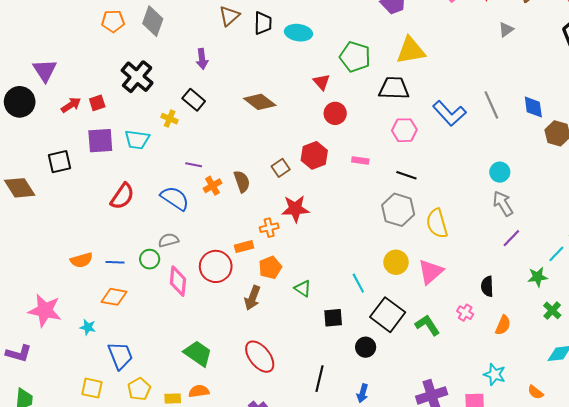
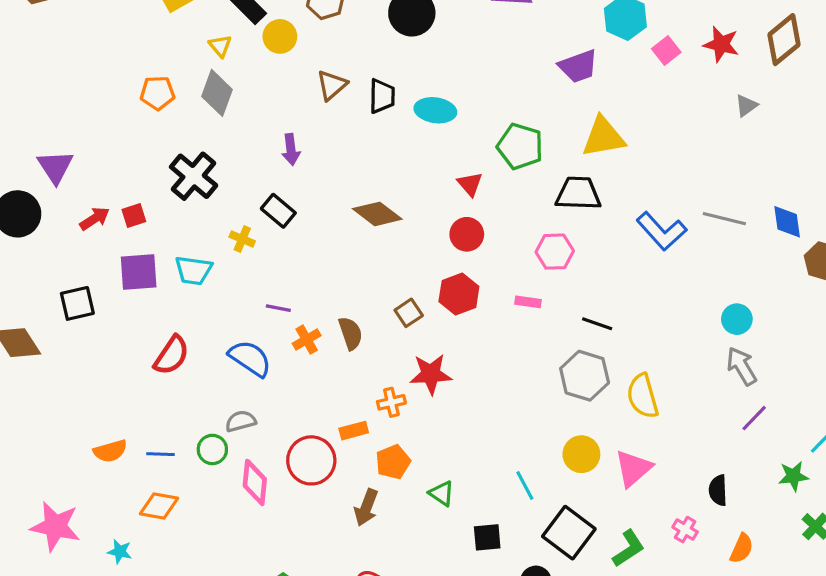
gray line: (491, 105) -> (724, 219), turned -52
red circle: (335, 113) -> (467, 234), moved
pink hexagon: (404, 130) -> (555, 252), moved
green L-shape: (427, 325) -> (629, 548), turned 90

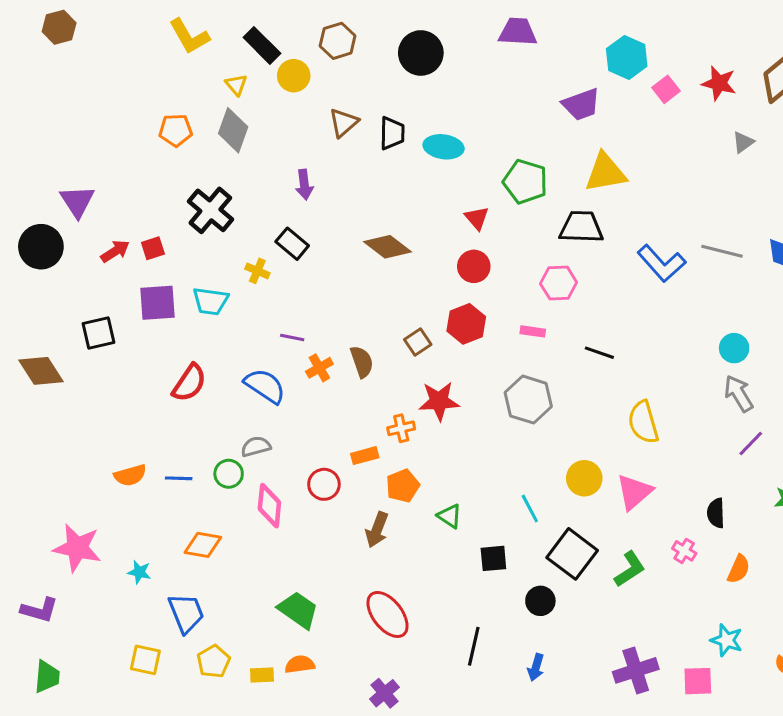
gray hexagon: (585, 376) -> (528, 400), moved
red circle: (311, 460) -> (324, 484), size x0.7
orange diamond: (159, 506) -> (203, 545), moved

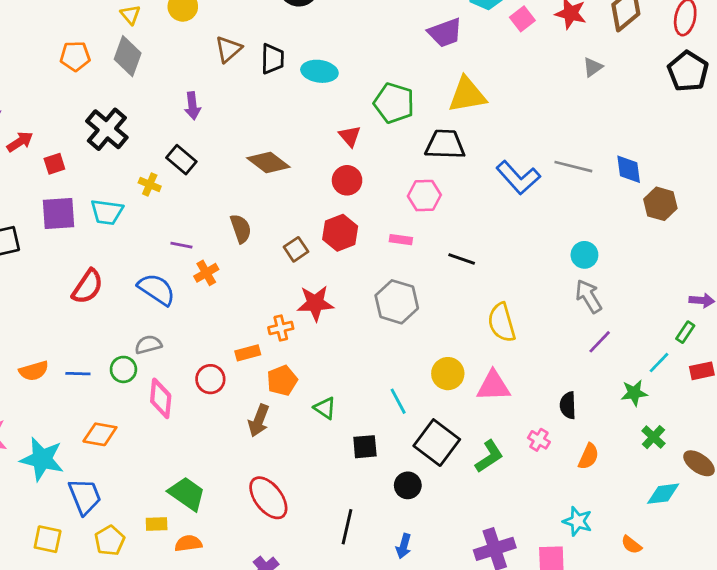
red arrow: (115, 251) -> (20, 142), moved
brown semicircle: (362, 362) -> (241, 229), moved
pink triangle: (634, 492) -> (493, 386), turned 39
cyan star: (139, 572) -> (42, 459), size x2.0
yellow rectangle: (262, 675) -> (157, 524), moved

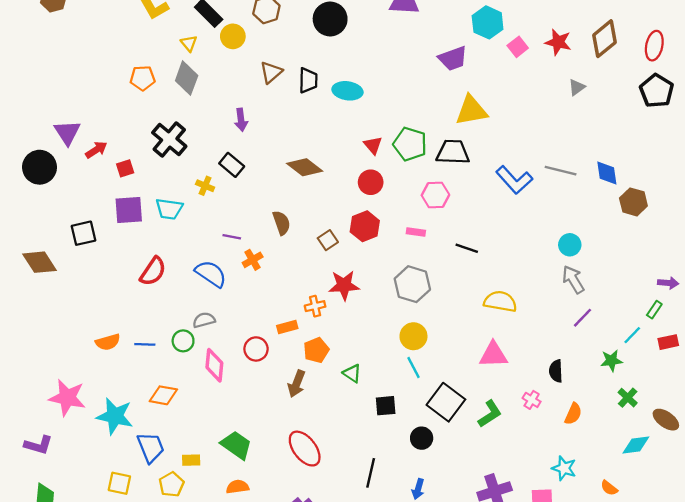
green pentagon: (394, 103) -> (410, 144), moved
yellow semicircle: (502, 323) -> (500, 302), turned 116
yellow circle: (448, 374) -> (413, 336), moved
yellow rectangle: (157, 524) -> (191, 460), moved

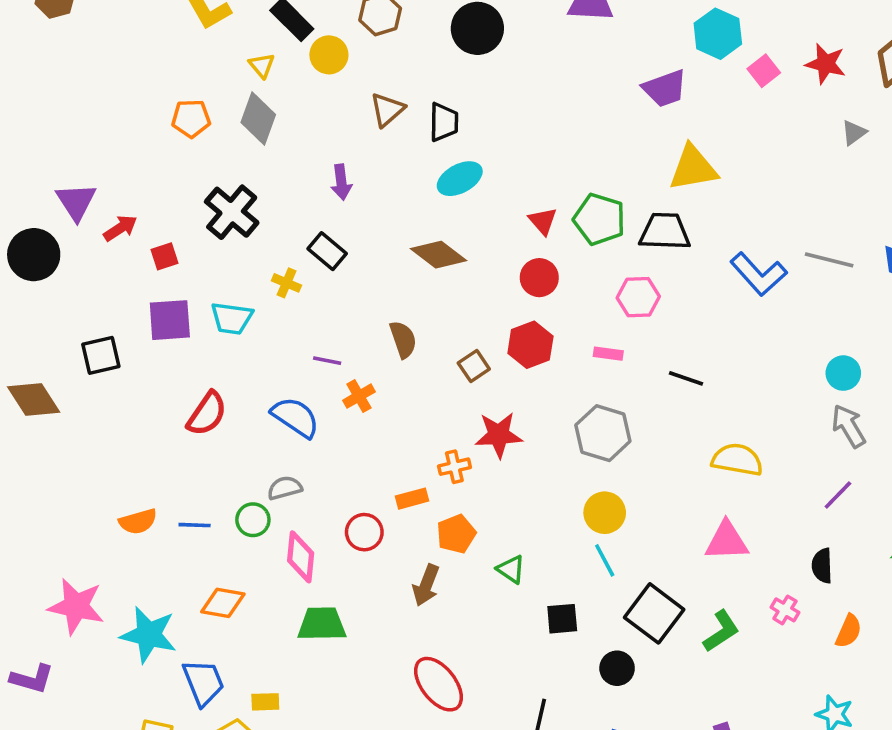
cyan ellipse: (347, 91) -> (460, 179), moved, turned -36
purple line: (583, 318) -> (838, 495), moved
green trapezoid: (236, 445) -> (322, 624), moved, turned -36

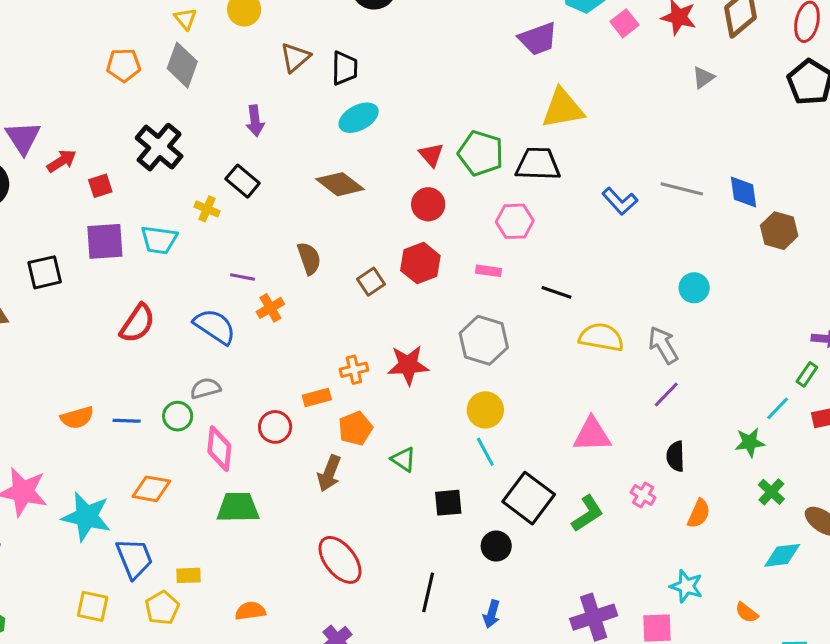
blue L-shape: (758, 274) -> (620, 201), size x0.7
gray arrow: (849, 426) -> (663, 345), moved
red star: (499, 435) -> (408, 365), moved
yellow semicircle: (737, 460) -> (601, 337), moved
purple line: (838, 495) -> (666, 394), moved

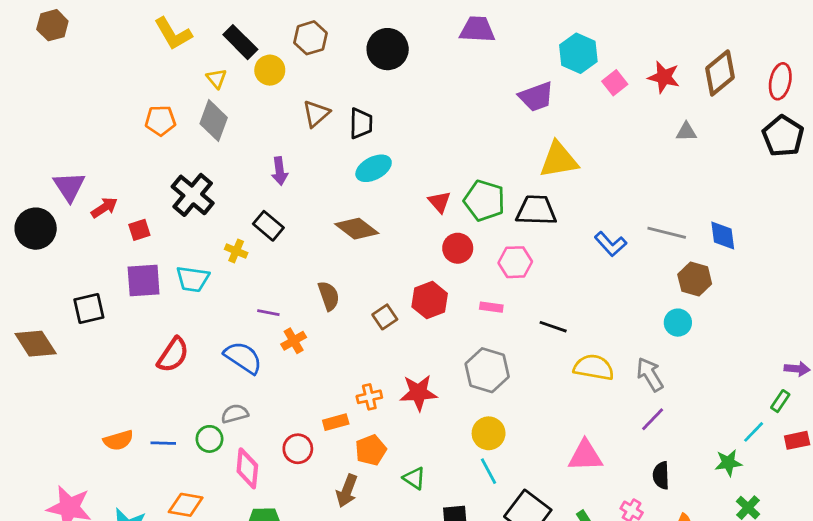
gray triangle: (703, 77) -> (686, 132), turned 35
red circle: (428, 204) -> (458, 248), moved
brown hexagon: (779, 231) -> (695, 279), moved

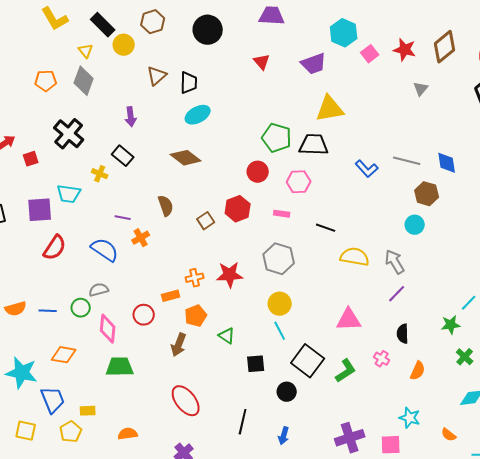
gray triangle: (686, 132) -> (421, 89), turned -49
red triangle: (439, 202) -> (262, 62), moved
purple square: (144, 280) -> (40, 210), moved

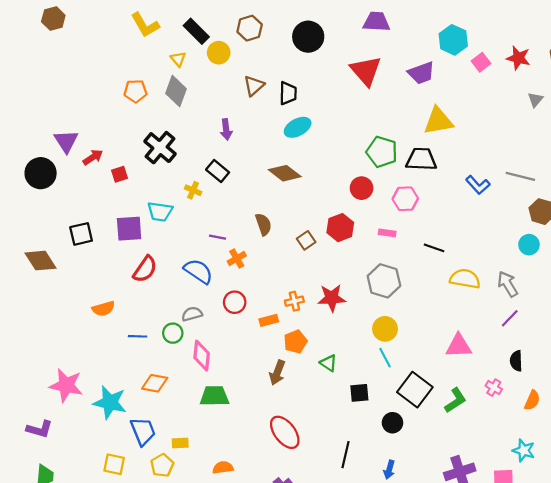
red triangle: (262, 62) -> (366, 71), size x1.8
orange semicircle: (16, 309) -> (103, 309), moved
red circle: (144, 315) -> (235, 302), moved

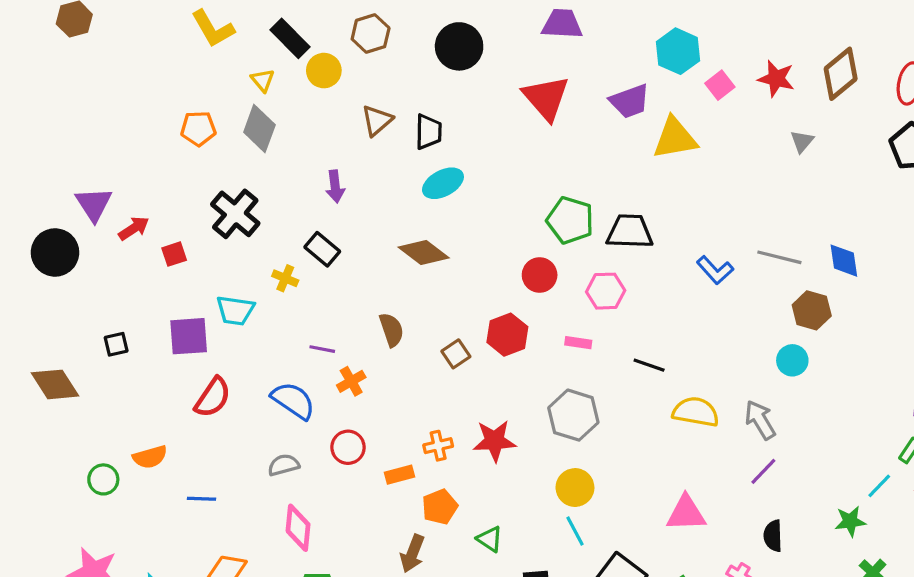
yellow triangle: (438, 121) -> (675, 138), moved
black square: (81, 234) -> (116, 344), size x0.7
green circle: (173, 333) -> (103, 479), moved

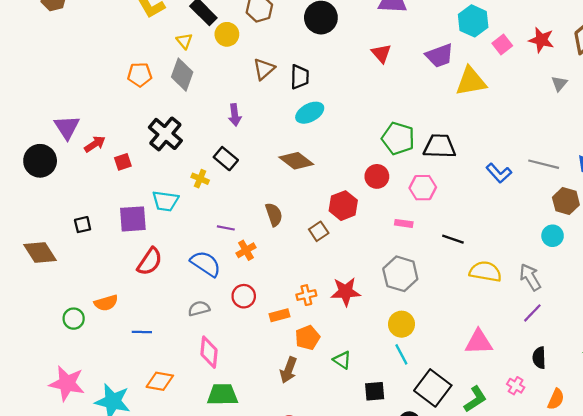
red triangle: (546, 98) -> (381, 53), size x0.6
red hexagon: (507, 335) -> (343, 206), moved

